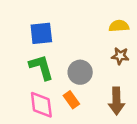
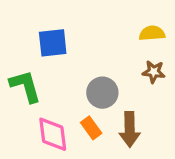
green L-shape: (41, 67) -> (25, 86), moved
brown arrow: (116, 101) -> (130, 129), moved

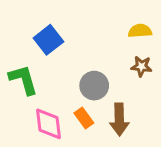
blue square: (53, 43) -> (48, 40), turned -32

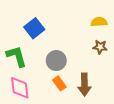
gray circle: (94, 86) -> (56, 61), moved
pink diamond: (48, 124) -> (20, 88), moved

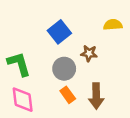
blue square: (34, 28) -> (59, 32), moved
brown star: (100, 47) -> (89, 53), moved

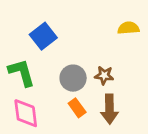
blue square: (59, 32) -> (43, 36), moved
brown star: (89, 53) -> (104, 75), moved

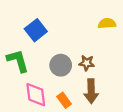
orange rectangle: (77, 108) -> (64, 100), moved
pink diamond: (26, 113) -> (36, 95), moved

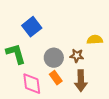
yellow semicircle: (107, 23) -> (95, 40), moved
orange rectangle: (64, 100) -> (56, 78), moved

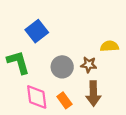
orange rectangle: (56, 78) -> (64, 100), moved

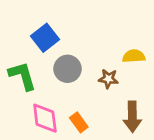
gray circle: (62, 67) -> (68, 69), moved
brown arrow: (93, 93) -> (132, 117), moved

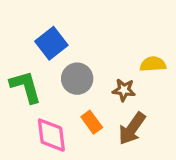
brown arrow: (132, 117) -> (132, 129), moved, turned 36
orange rectangle: (79, 122) -> (92, 122), moved

